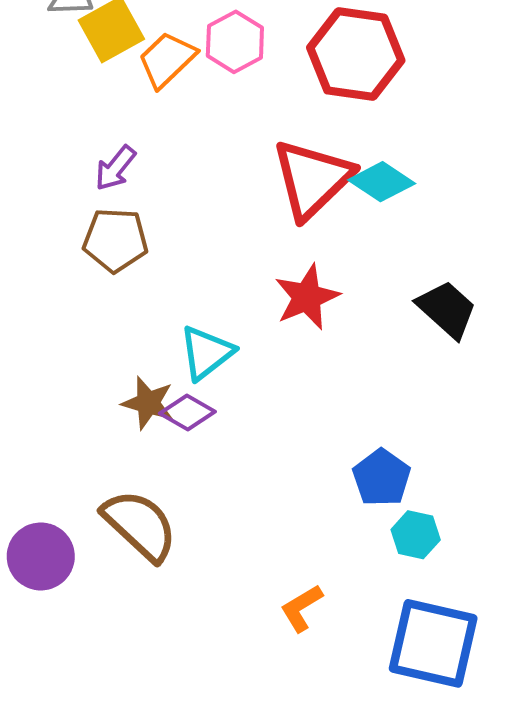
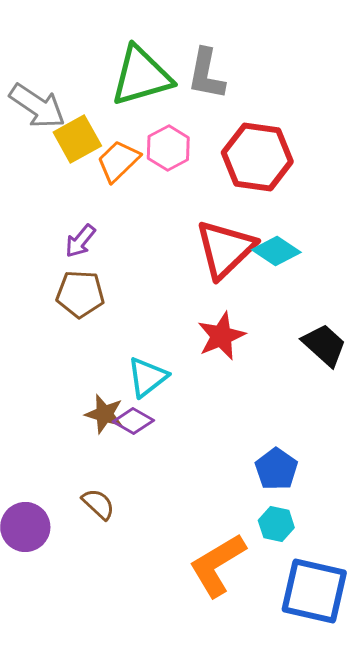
brown semicircle: (140, 525) -> (98, 504), size x0.6
cyan hexagon: (416, 535) -> (276, 524), moved
orange L-shape: (301, 608) -> (217, 565), size x1.8

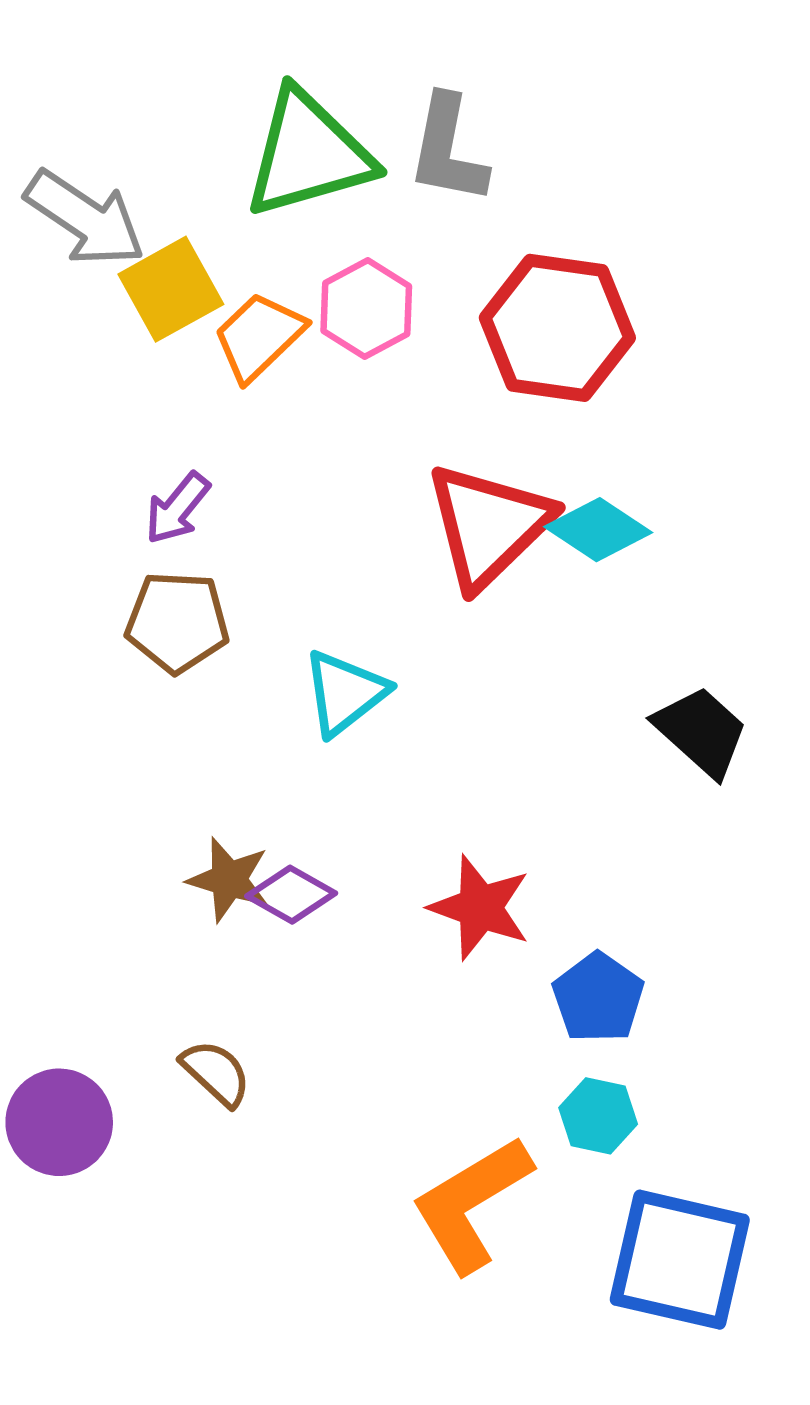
red star: (221, 336) -> (480, 908), moved, turned -30
cyan triangle: (147, 377) -> (345, 693), moved

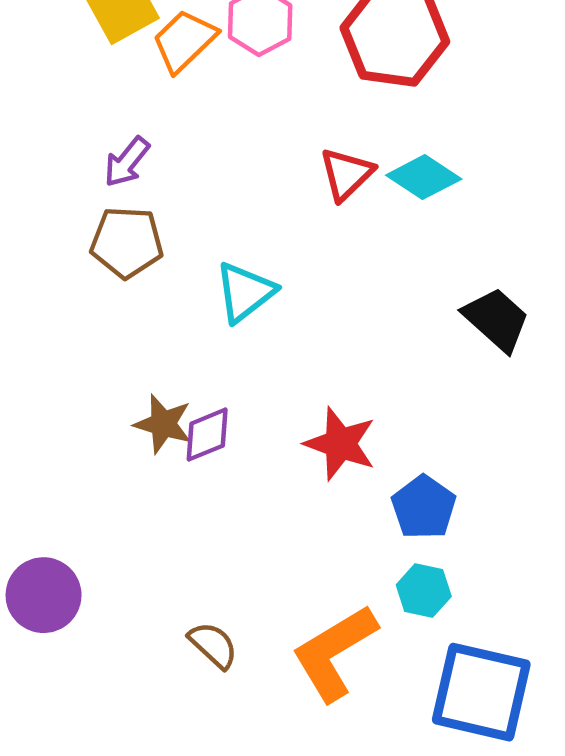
red triangle: (489, 525) -> (346, 174), size x0.6
purple diamond: (291, 895) -> (207, 435), turned -52
brown semicircle: (216, 1073) -> (213, 645), moved

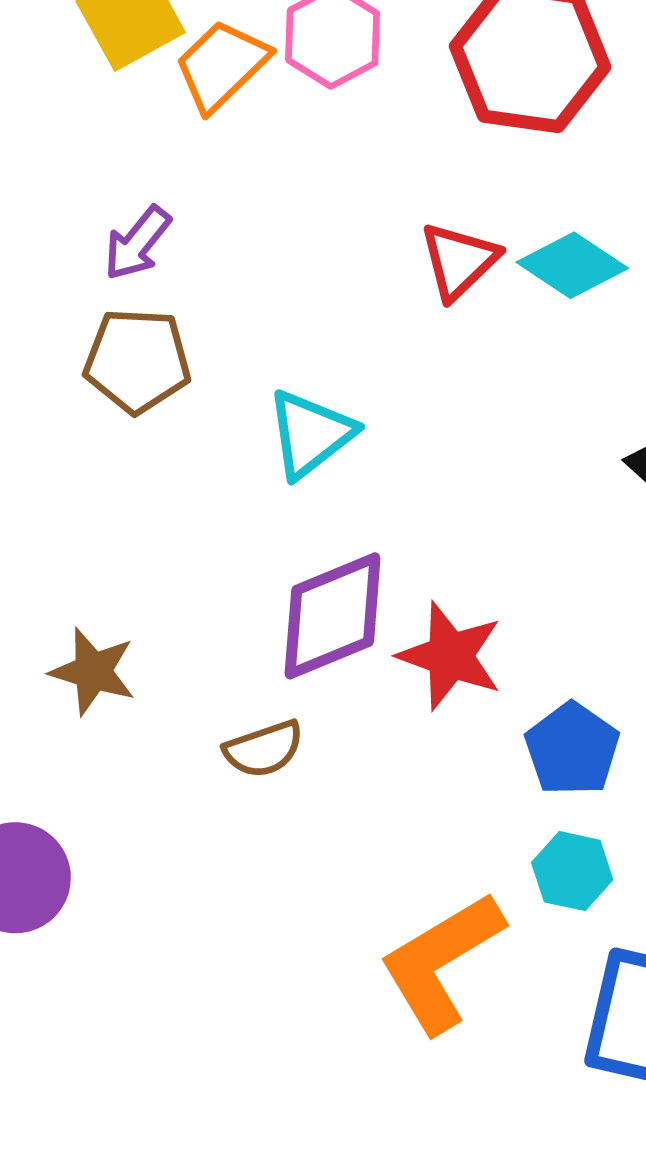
brown star: (163, 424) -> (93, 671), moved
purple diamond: (207, 435) -> (333, 616), moved, size x1.6
brown semicircle: (213, 645) -> (264, 749), moved, turned 118

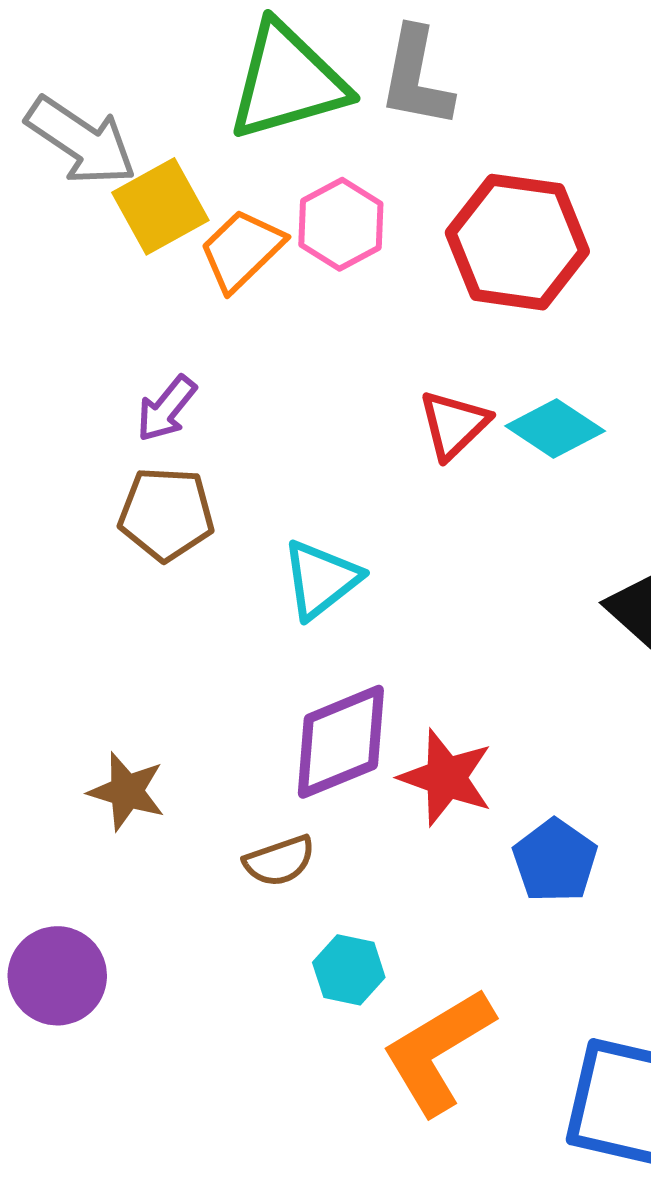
cyan hexagon: (572, 871) -> (349, 970), moved

